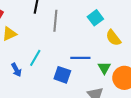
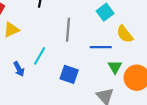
gray line: (55, 21) -> (68, 30), moved
blue line: (80, 58) -> (101, 47), moved

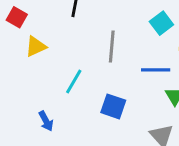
blue arrow: (19, 69) -> (46, 121), moved

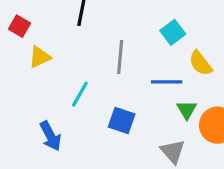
blue arrow: (46, 121) -> (50, 136), size x1.4

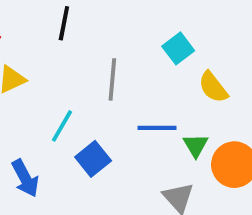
blue line: (167, 82) -> (157, 128), moved
blue square: (122, 121) -> (93, 159), moved, turned 32

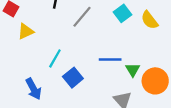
gray line: (112, 79) -> (82, 17), moved, turned 35
yellow semicircle: (213, 87) -> (150, 20), moved

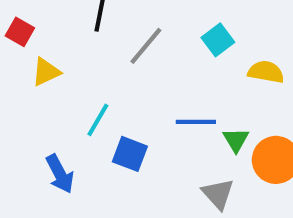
yellow semicircle: (150, 20) -> (266, 72), moved, turned 138
blue square: (73, 78) -> (130, 154), turned -30

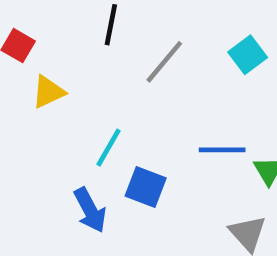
blue arrow: (60, 174) -> (90, 210), moved

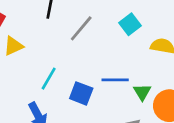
blue square: (146, 187) -> (81, 93), moved

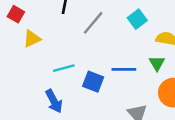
cyan line: (49, 79) -> (64, 68), turned 45
green triangle: (142, 92) -> (157, 63), moved

